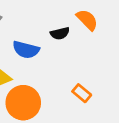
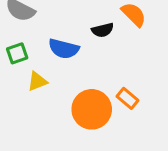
orange circle: (23, 103) -> (92, 109), moved

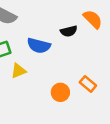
orange circle: (92, 109) -> (60, 92), size x0.6

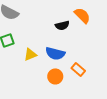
blue semicircle: (39, 46) -> (55, 53), moved
yellow triangle: (18, 71) -> (30, 54), moved

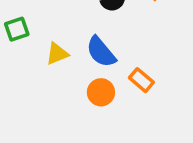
blue semicircle: (55, 53) -> (101, 52), turned 36

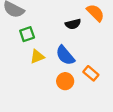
green square: (17, 29) -> (27, 34), moved

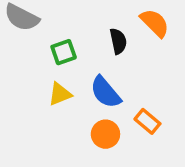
black semicircle: (73, 24) -> (118, 41), turned -88
green square: (27, 34) -> (64, 52), moved

